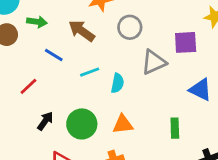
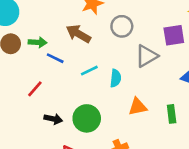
green arrow: (37, 22) -> (38, 42), moved
black arrow: (45, 121) -> (53, 119), turned 72
orange triangle: (123, 124) -> (138, 107), moved

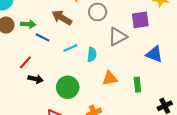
black arrow: (53, 119) -> (36, 79), moved

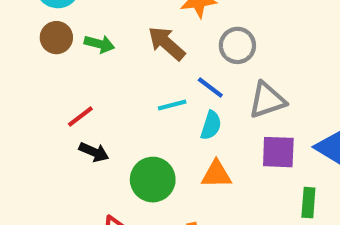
purple square: (140, 20) -> (278, 152), moved
blue line: (42, 37) -> (210, 88), moved
orange triangle: (110, 78) -> (216, 174), moved
green rectangle: (137, 85) -> (308, 203), moved

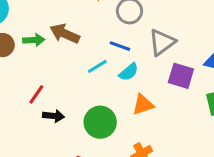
brown arrow: (167, 43) -> (65, 34), moved
cyan semicircle: (211, 125) -> (129, 72), turned 50
purple square: (278, 152) -> (181, 76), turned 32

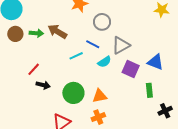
cyan semicircle: (129, 72) -> (104, 62), moved
orange triangle: (143, 105) -> (100, 96), moved

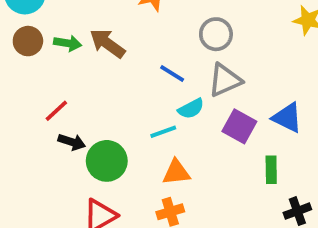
gray circle: (102, 22) -> (216, 34), moved
cyan line: (76, 56) -> (163, 132), moved
green circle: (73, 93) -> (107, 161), moved

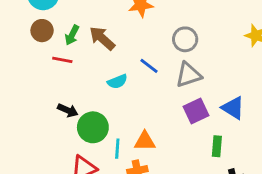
green arrow: (68, 43) -> (72, 35), turned 102
cyan semicircle: (191, 109) -> (117, 81), moved
red line: (56, 111) -> (62, 60), moved, turned 48
purple square: (239, 126) -> (196, 111), turned 30
cyan line: (163, 132) -> (117, 149), moved, turned -72

